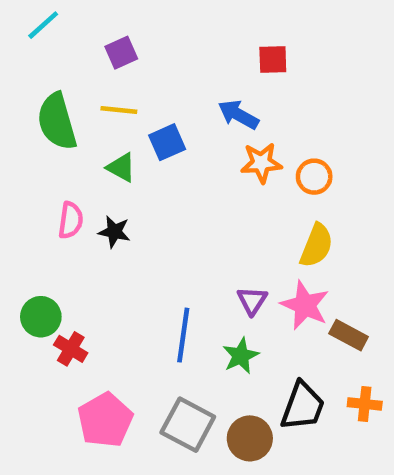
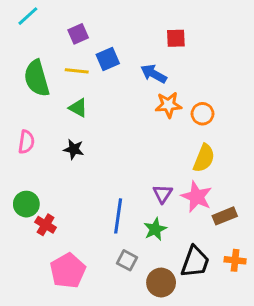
blue square: (167, 142) -> (108, 59), moved
pink semicircle: (71, 220) -> (26, 142), moved
brown rectangle: (349, 335) -> (225, 216), turned -50
gray square: (188, 425) -> (127, 260), moved, size x0.6

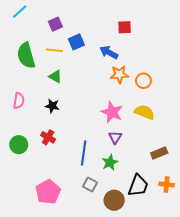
yellow semicircle: (204, 158) -> (145, 112), turned -90
pink star: (197, 197) -> (112, 112), moved
red cross: (46, 225) -> (48, 137), moved

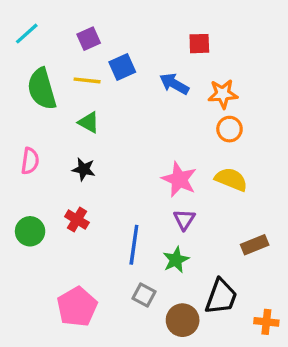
cyan line: (20, 12) -> (27, 34), moved
orange star: (119, 74) -> (223, 94), moved
orange cross: (167, 184) -> (266, 322), moved

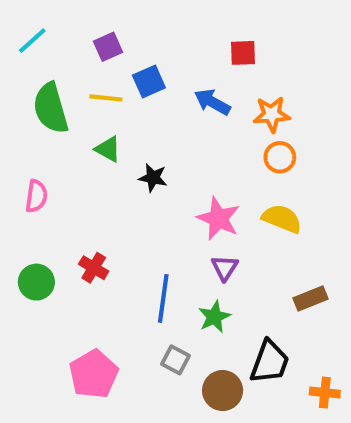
black star: (84, 169) -> (153, 178), moved

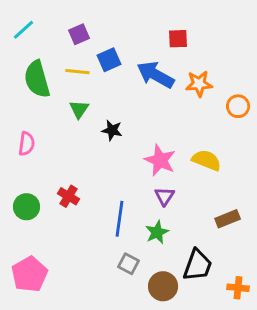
blue arrow: (212, 102) -> (156, 75), size x1.4
green triangle: (108, 149) -> (79, 109), turned 35
orange circle: (280, 157) -> (238, 106), moved
pink pentagon: (94, 374) -> (29, 274), moved

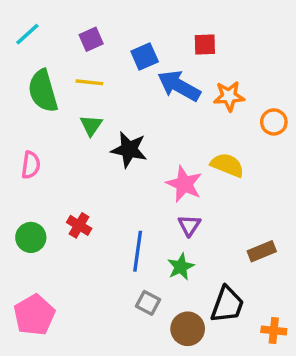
blue square: (109, 60) -> (145, 56), moved
black star: (112, 130) -> (129, 150), size x1.5
yellow semicircle: (207, 160) -> (227, 165), moved

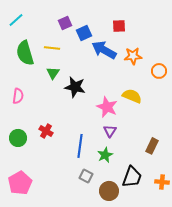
purple square: (91, 39) -> (65, 23), moved
brown rectangle: (262, 251) -> (152, 146), turned -42
orange cross: (274, 331) -> (162, 182), moved

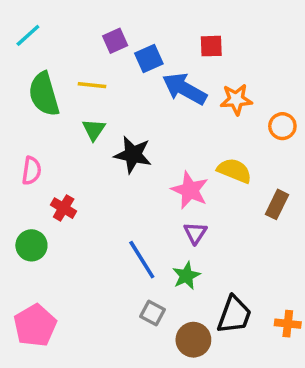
red cross: (46, 131) -> (64, 208), moved
blue line: (80, 146) -> (142, 260), turned -40
brown rectangle: (152, 146) -> (277, 204), moved

